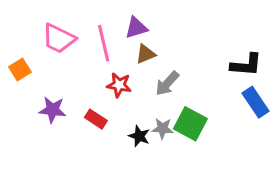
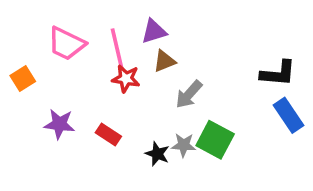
red star: (119, 85) -> (126, 79), moved

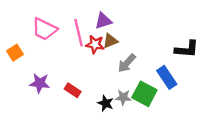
red star: (126, 79) -> (95, 44), moved
blue rectangle: (289, 115) -> (167, 77), moved

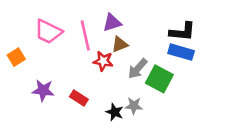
red star: (95, 44) -> (103, 61), moved
black L-shape: (187, 49) -> (182, 32), moved
blue rectangle: (167, 77) -> (181, 52), moved, turned -40
green square: (144, 94) -> (159, 79), moved

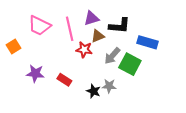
black L-shape: (182, 32) -> (120, 26), moved

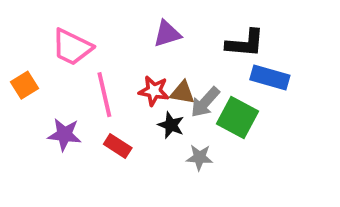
black L-shape: (120, 26) -> (245, 43), moved
pink line: (70, 29) -> (104, 95), moved
brown triangle: (98, 36) -> (182, 93), moved, turned 32
black star: (94, 91) -> (171, 125), moved

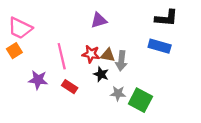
black L-shape: (245, 43) -> (166, 18), moved
pink trapezoid: (72, 47) -> (20, 28), moved
gray arrow: (205, 102) -> (121, 61), turned -36
green square: (238, 117) -> (140, 100), moved

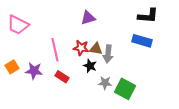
orange square: (14, 51) -> (12, 67), moved

